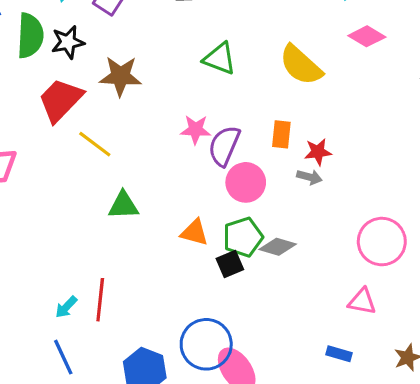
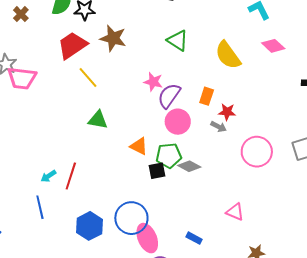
pink circle: (382, 242) -> (257, 152), moved
blue rectangle: (339, 354) -> (194, 238), moved

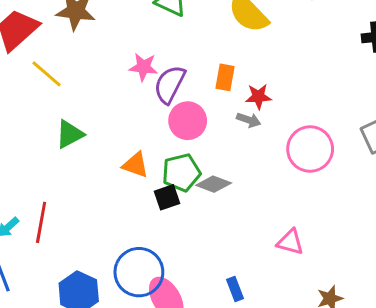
green triangle: (98, 120) -> (70, 134), turned -30
blue rectangle: (194, 238) -> (235, 289), turned 49

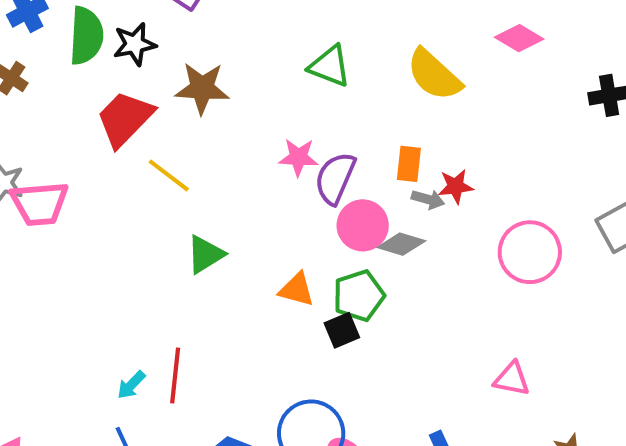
gray arrow: (249, 120) -> (428, 199), moved
gray diamond: (214, 184) -> (401, 244), moved

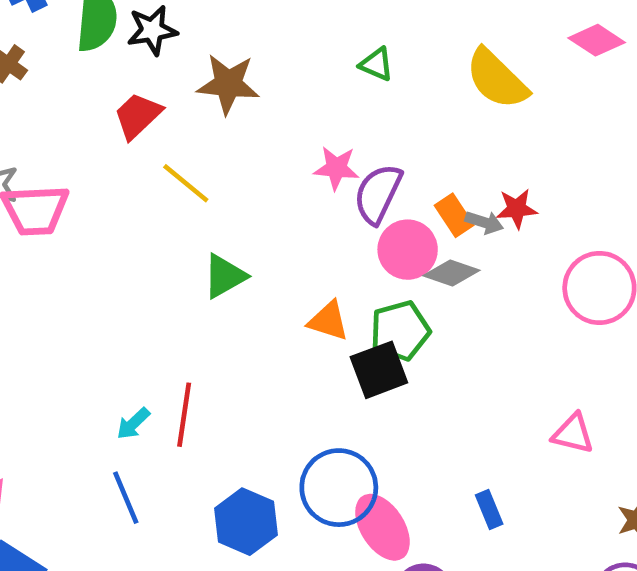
green triangle: (330, 66) -> (376, 64), size x0.7
red trapezoid: (125, 119) -> (138, 116), size x0.7
orange rectangle: (409, 164) -> (454, 215), moved, turned -42
black square: (342, 330) -> (379, 370), size x1.4

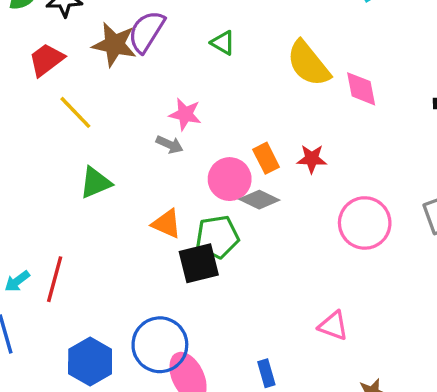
pink diamond: (597, 40) -> (361, 89), moved, turned 39
purple semicircle: (378, 194) -> (146, 32), moved
gray arrow: (484, 222) -> (170, 144), moved

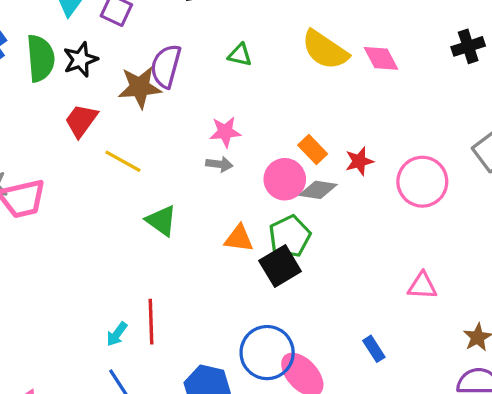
red star: (312, 159) -> (359, 161), moved
green triangle: (95, 183) -> (161, 221), turned -44

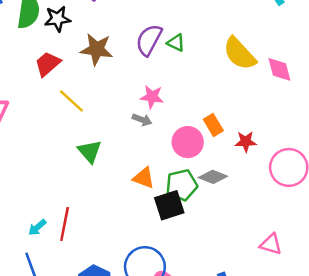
purple semicircle: (166, 66) -> (149, 40), moved
gray diamond: (318, 190) -> (213, 177), moved

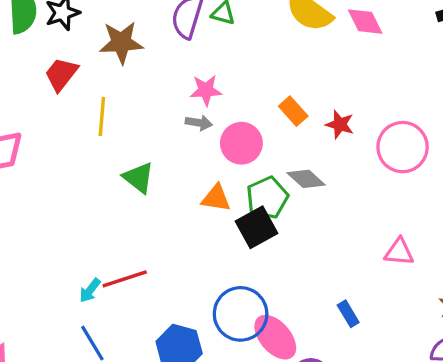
yellow line: (71, 101) -> (102, 116), turned 64
pink circle: (188, 142) -> (241, 143), moved
red star: (246, 142) -> (340, 124), turned 30
gray diamond: (213, 177) -> (306, 179), turned 32
red line: (65, 224) -> (125, 279), turned 72

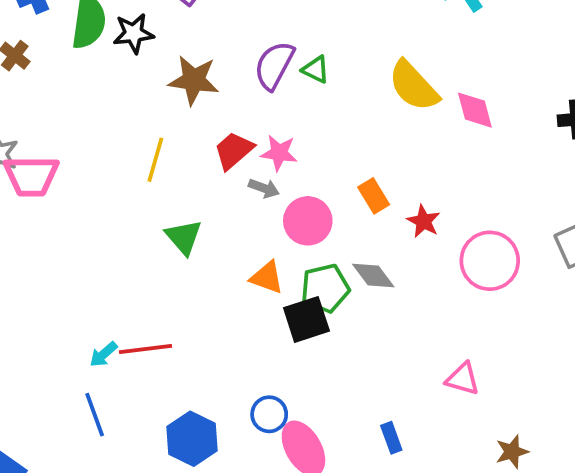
red trapezoid: (61, 74) -> (234, 151), moved
blue circle: (241, 314) -> (269, 414), size x0.6

